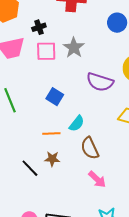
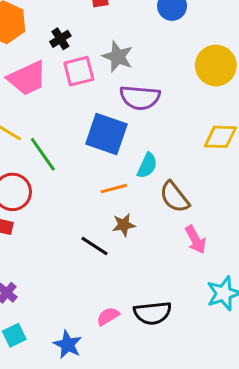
purple semicircle: (100, 82) -> (140, 98), moved
blue square: (55, 97) -> (106, 134), size x1.6
pink arrow: (97, 179) -> (196, 240), turned 30

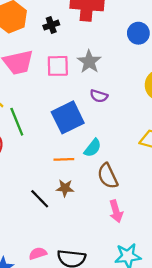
black cross: (60, 39) -> (51, 25), moved
purple semicircle: (140, 98) -> (99, 96), size x0.6
blue square: (106, 134) -> (68, 117), turned 32

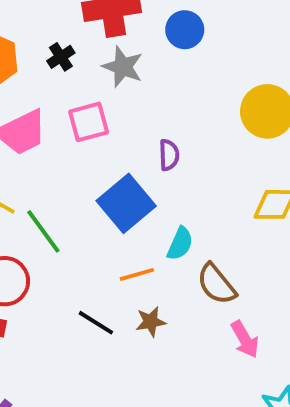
blue circle: (138, 33) -> (185, 30), moved
gray star: (89, 62) -> (123, 67), moved
purple semicircle: (99, 96) -> (169, 155), turned -96
black line: (40, 199) -> (96, 323), moved

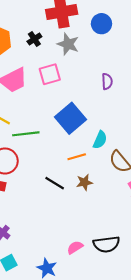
purple semicircle: (169, 155) -> (107, 81), moved
green line: (43, 231) -> (26, 134), turned -60

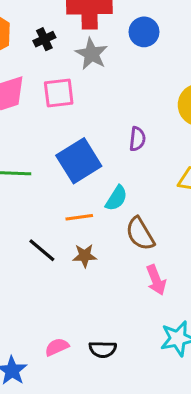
purple semicircle: (107, 81) -> (137, 139), moved
black semicircle: (106, 244) -> (103, 349), size x0.7

